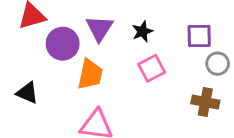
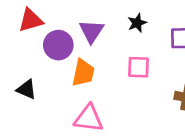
black star: (142, 31) -> (137, 23), moved
pink square: (152, 68) -> (139, 67), turned 30

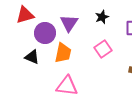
pink square: (139, 67) -> (103, 49), turned -36
black triangle: (27, 89) -> (32, 57), moved

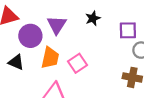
pink square: (103, 49) -> (77, 63), moved

